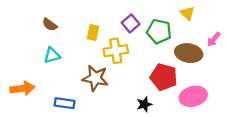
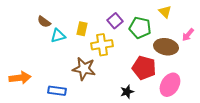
cyan triangle: (52, 55) -> (58, 36), moved
pink ellipse: (193, 96) -> (170, 85), turned -45

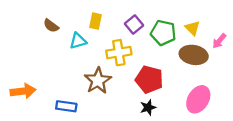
yellow triangle: (165, 12) -> (192, 28), moved
yellow rectangle: (82, 29) -> (95, 21), moved
cyan triangle: (58, 36) -> (78, 41), moved
red pentagon: (144, 68) -> (149, 79), moved
brown star: (84, 69) -> (98, 81), turned 30

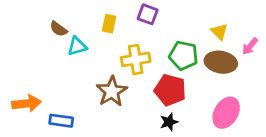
purple square: (134, 25) -> (148, 14), moved, turned -30
green pentagon: (163, 33) -> (184, 55), moved
cyan triangle: (78, 41) -> (77, 46), moved
blue rectangle: (66, 106) -> (61, 121), moved

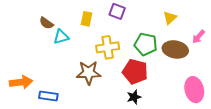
yellow triangle: (219, 32) -> (170, 18), moved, turned 32
brown star: (112, 91) -> (89, 73), turned 30
pink ellipse: (226, 113) -> (194, 90), moved, turned -45

